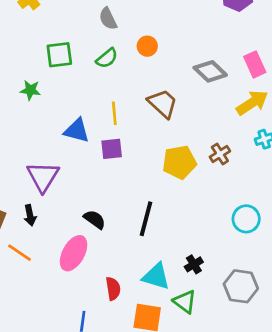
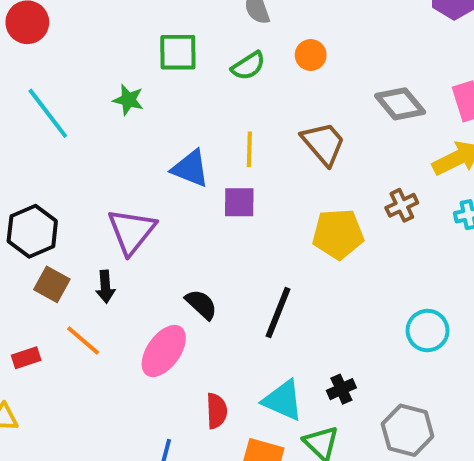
brown cross: (220, 154) -> (402, 205), moved

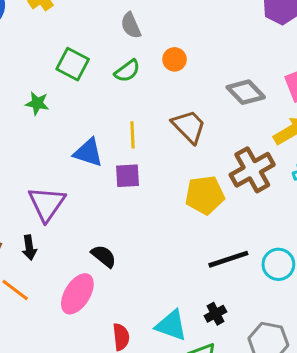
green square: (178, 52) -> (73, 64), turned 32
brown cross: (402, 205) -> (252, 170), size x1.8
black line: (278, 313) -> (228, 259), moved, turned 54

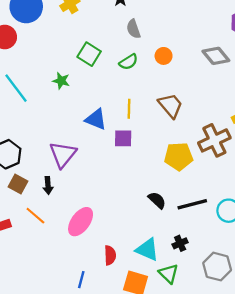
gray diamond: (246, 92) -> (216, 56), moved
black semicircle: (104, 256) -> (157, 200), moved

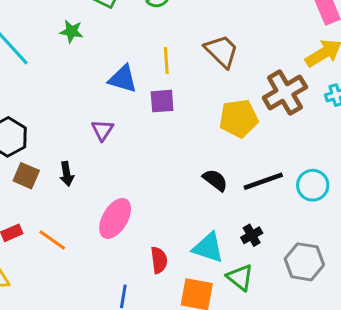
purple triangle: (63, 154) -> (102, 130), moved, size x0.6
orange line: (35, 216) -> (52, 240), moved

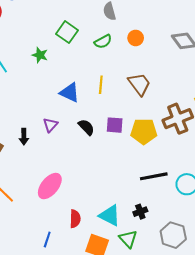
purple square: (162, 101) -> (115, 125), moved
black arrow: (67, 174) -> (24, 137), moved
black semicircle: (215, 180) -> (86, 127), moved

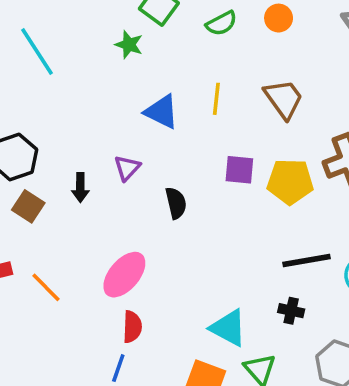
green star: (40, 55) -> (129, 45), moved
black semicircle: (86, 127) -> (176, 203), moved, turned 30
black cross: (140, 212) -> (291, 311), moved, turned 32
red semicircle: (75, 219) -> (132, 327), moved

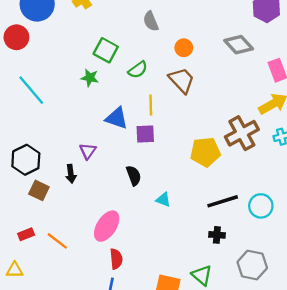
green semicircle: (221, 23) -> (138, 70), moved
brown trapezoid: (284, 99) -> (182, 80), moved
purple triangle: (127, 168) -> (88, 151), moved
purple square: (239, 170) -> (145, 134), moved
cyan triangle: (228, 328) -> (163, 200), moved, size x0.6

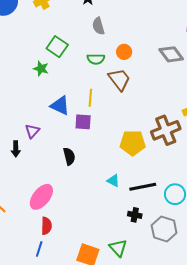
green semicircle: (138, 70) -> (96, 59), moved, turned 30
cyan triangle: (163, 200) -> (113, 181), moved
gray hexagon: (252, 265) -> (164, 229), moved

